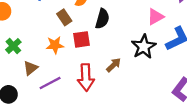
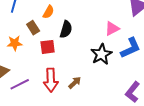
orange star: (55, 45) -> (15, 43), moved
brown arrow: (114, 65) -> (75, 83), moved

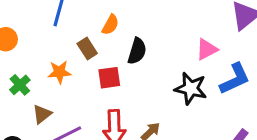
black star: (101, 54) -> (191, 88), turned -30

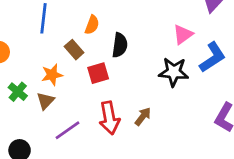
brown triangle: (42, 114) -> (45, 101), moved

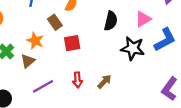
black semicircle: (120, 45) -> (111, 21), moved
orange star: (52, 75) -> (35, 41), turned 30
red arrow: (109, 118) -> (77, 80), size x0.6

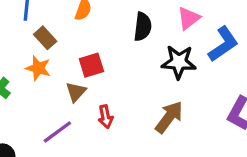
brown rectangle: (55, 22) -> (45, 38), moved
brown triangle: (28, 61) -> (76, 92), moved
brown arrow: (104, 82) -> (169, 117), moved, size x1.5

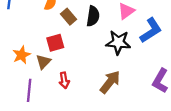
brown rectangle: (45, 38) -> (68, 17), moved
orange star: (38, 68) -> (21, 55), moved, turned 30
purple line: (57, 132) -> (29, 90), turned -50

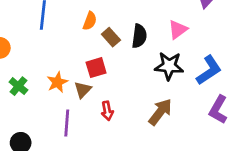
blue L-shape: (151, 30) -> (209, 70), moved

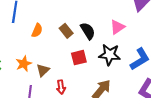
orange semicircle: (90, 21) -> (37, 30), moved
black semicircle: (139, 36) -> (88, 31), turned -42
red square: (96, 68) -> (79, 58), moved

